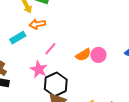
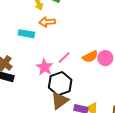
cyan rectangle: (18, 38) -> (26, 34), turned 35
pink line: (50, 49) -> (64, 57), moved

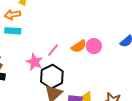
orange arrow: (47, 22) -> (12, 15), moved

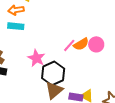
pink line: (53, 50) -> (69, 45), moved

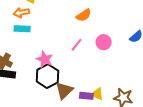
orange semicircle: (81, 44) -> (84, 15), moved
black hexagon: (53, 73) -> (47, 76), moved

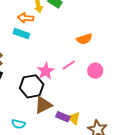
pink star: (45, 59) -> (46, 71), moved

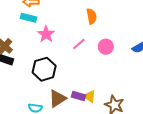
orange semicircle: (84, 39) -> (92, 16), turned -77
pink star: (46, 71) -> (46, 34), moved
brown triangle: (43, 105) -> (57, 99), moved

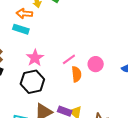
orange semicircle: (92, 16) -> (76, 74), moved
pink star: (46, 34) -> (35, 58), moved

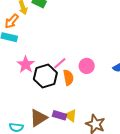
orange arrow: (24, 14) -> (12, 21), turned -49
black hexagon: (32, 82) -> (45, 76), moved

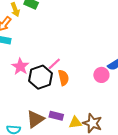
pink circle: (87, 66) -> (101, 75), moved
yellow triangle: (71, 116) -> (75, 122), moved, turned -40

